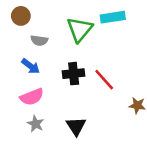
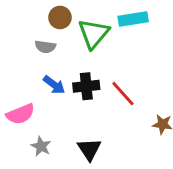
brown circle: (21, 16) -> (60, 17), moved
blue arrow: (31, 66) -> (54, 85), moved
pink semicircle: (32, 97) -> (20, 114), moved

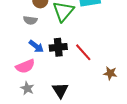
pink semicircle: (20, 114) -> (25, 66), moved

